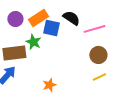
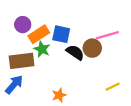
orange rectangle: (38, 18) -> (39, 34), moved
black semicircle: (71, 18) -> (75, 52), moved
brown circle: (98, 55) -> (92, 48), moved

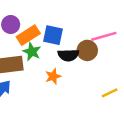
black semicircle: (75, 52) -> (68, 55), turned 144
orange star: (59, 95) -> (53, 76), moved

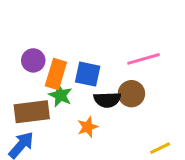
orange rectangle: (28, 35) -> (56, 74), turned -40
pink line: (104, 36) -> (144, 59), moved

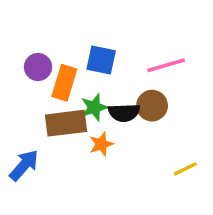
blue square: (88, 74) -> (101, 60), moved
green star: (60, 95) -> (94, 107), moved, turned 30
brown rectangle: (32, 112) -> (66, 123), moved

